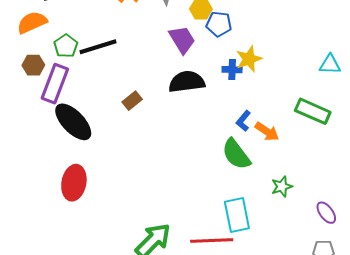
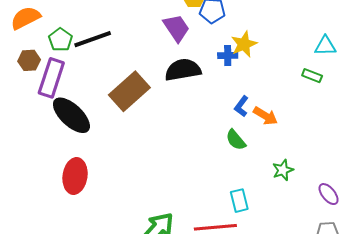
brown rectangle: (132, 101) -> (129, 91), size x2.0
green rectangle: (313, 111) -> (312, 76), moved, size x0.6
green semicircle: (236, 154) -> (236, 140), size x0.7
cyan rectangle: (237, 215) -> (239, 201), size x0.7

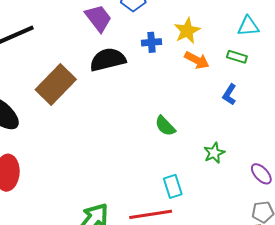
yellow star: (244, 44) -> (187, 31), moved
blue L-shape: (241, 106) -> (229, 94), moved
orange arrow: (265, 116) -> (197, 60), moved

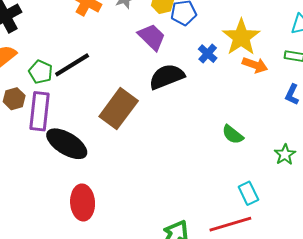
yellow star: (187, 31) -> (241, 37), size x1.4
blue cross: (151, 42) -> (208, 54), turned -36

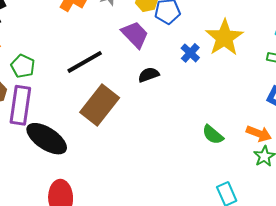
black line: (72, 65) -> (85, 62), moved
orange arrow: (255, 65) -> (259, 134), moved
black semicircle: (167, 77) -> (149, 75), size x0.6

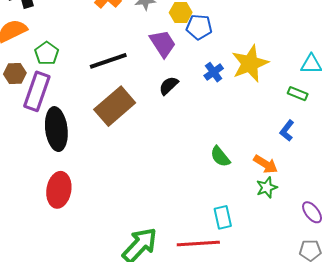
black semicircle: (149, 75) -> (169, 86), turned -35
black ellipse: (47, 139) -> (56, 129), turned 39

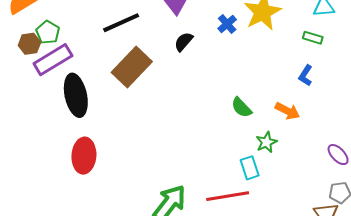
green pentagon: (47, 53) -> (48, 32), moved
purple rectangle: (37, 91) -> (53, 60), turned 45
green star: (267, 188) -> (266, 142), moved

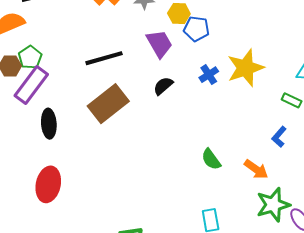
purple rectangle: (53, 60) -> (31, 85), turned -30
black ellipse: (76, 95) -> (49, 124), size x0.7
green star: (266, 142) -> (273, 205), moved, size x1.6

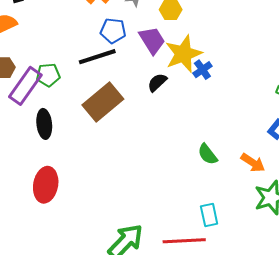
blue pentagon: (197, 29) -> (113, 31), moved
green pentagon: (30, 57) -> (48, 75), moved, turned 30
yellow star: (245, 68) -> (183, 54), moved

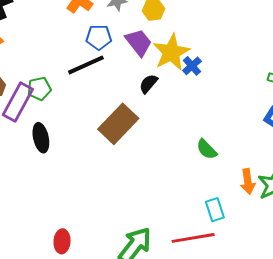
brown rectangle: (103, 102) -> (118, 124), moved
orange arrow: (253, 163) -> (248, 181), moved, turned 55
red ellipse: (46, 185) -> (62, 241), moved, size x0.7

